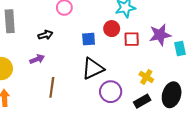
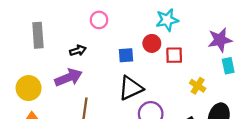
purple star: (160, 35) -> (220, 40), moved
purple arrow: (37, 59) -> (68, 77), size x1.6
yellow cross: (146, 77) -> (198, 86), moved

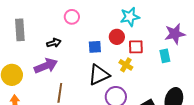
cyan rectangle: (228, 66) -> (165, 56), moved
yellow cross: (198, 86) -> (126, 65), moved

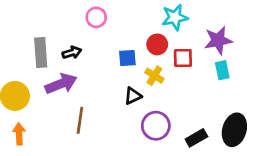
gray rectangle: (20, 30) -> (41, 53), moved
purple star: (175, 34) -> (218, 40), moved
yellow cross: (126, 65) -> (154, 76), moved
black triangle: (99, 75) -> (133, 96), size x0.6

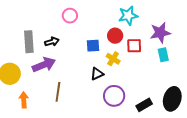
orange arrow: (19, 134) -> (24, 100), moved

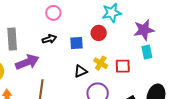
black arrow: (52, 42) -> (49, 39), moved
red square: (134, 46) -> (123, 66), moved
yellow cross: (113, 59) -> (101, 63), moved

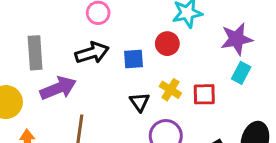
black arrow: (49, 39) -> (92, 53), size x1.5
cyan rectangle: (147, 52) -> (241, 73), turned 40
black triangle: (81, 71) -> (140, 102), turned -40

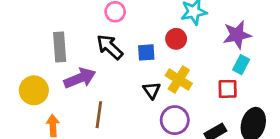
black arrow: (92, 53) -> (110, 47), turned -120
yellow cross: (170, 90) -> (179, 79), size x1.4
red square: (204, 94) -> (228, 89), moved

